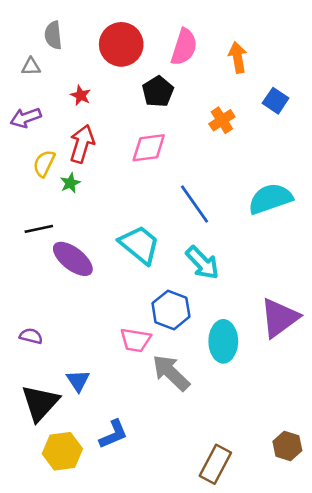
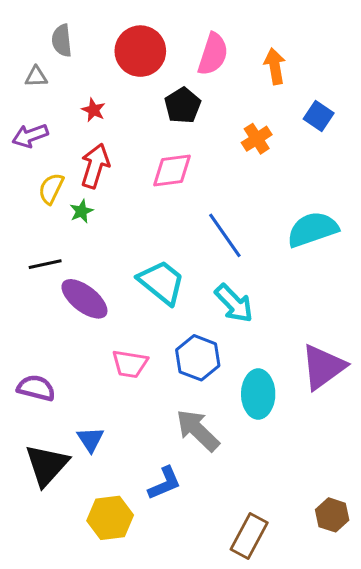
purple semicircle: (31, 336) -> (36, 388), size x1.4
pink trapezoid: (136, 340) -> (130, 364), moved
blue L-shape: (113, 434) -> (165, 483), moved
yellow hexagon: (62, 451) -> (110, 518), moved

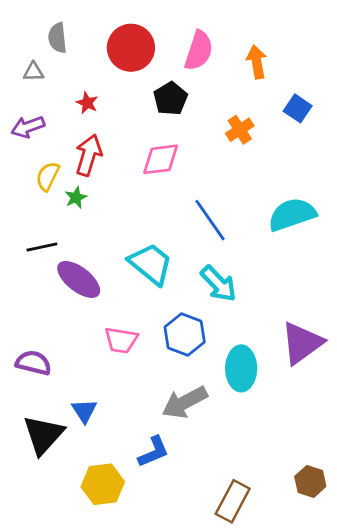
gray arrow: (198, 430) -> (185, 402), turned -72

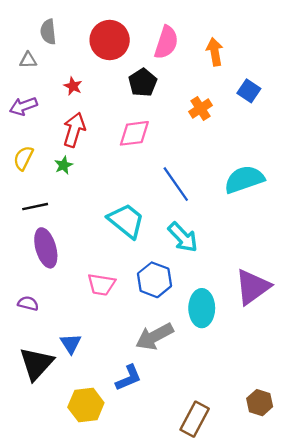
yellow semicircle: (48, 176) -> (23, 158), moved
purple ellipse: (79, 279) -> (46, 248), moved, turned 36
purple semicircle: (33, 363) -> (28, 303), size x0.7

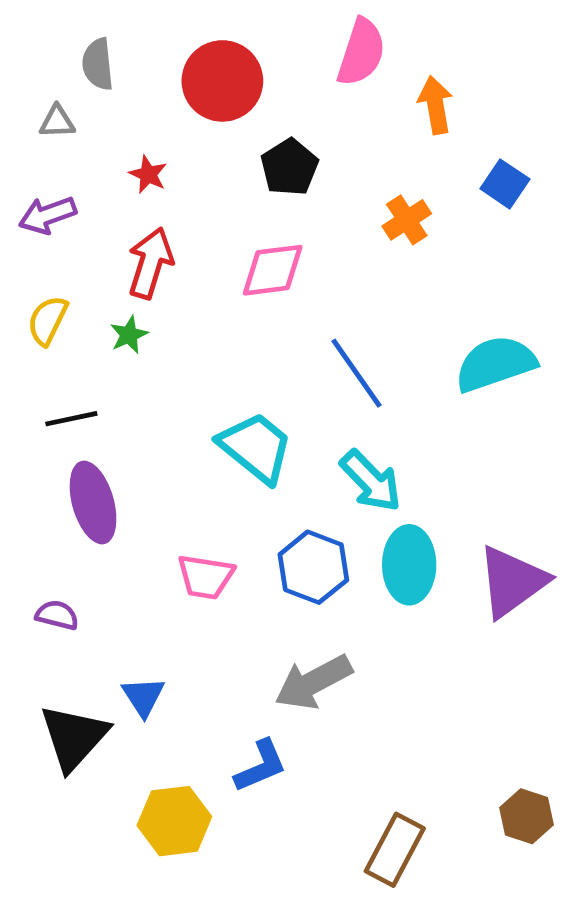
pink semicircle: (166, 42) -> (361, 52), moved
cyan ellipse: (202, 308) -> (409, 565), moved

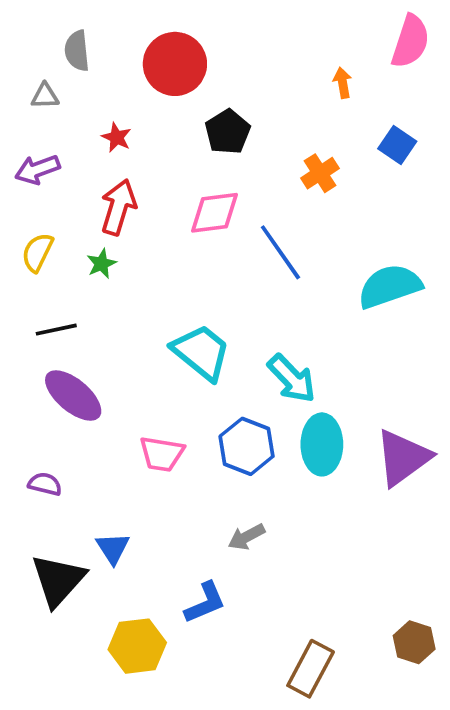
pink semicircle: (361, 52) -> (410, 41), moved
orange arrow: (435, 105) -> (343, 83), size x0.7
blue line: (356, 373) -> (280, 252), moved
purple ellipse: (93, 502) -> (73, 396), turned -34
gray arrow: (313, 682) -> (247, 537), size x0.6

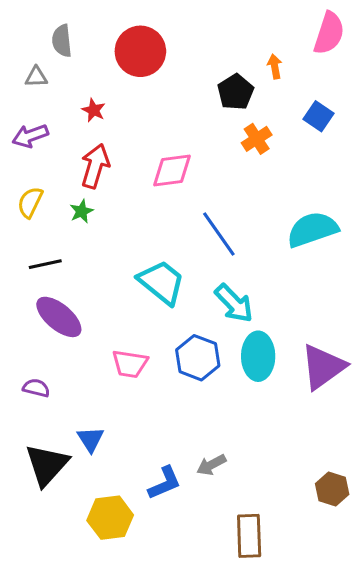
black pentagon: (228, 132) -> (235, 92), moved
blue line: (280, 252) -> (219, 234), moved
gray arrow: (247, 537) -> (211, 465), moved
brown hexagon: (414, 642) -> (332, 489), moved
brown rectangle: (311, 669) -> (249, 536), turned -30

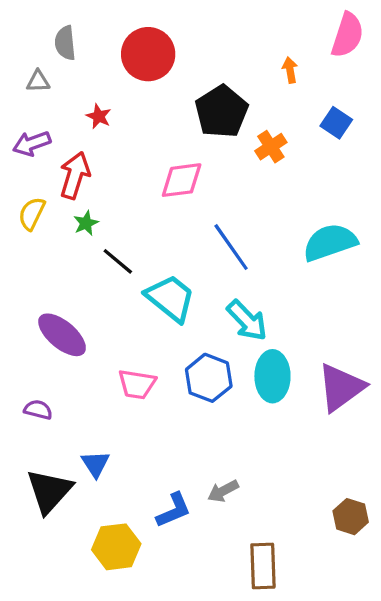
black pentagon: (235, 92) -> (221, 112), moved, size x1.4
red arrow: (95, 166) -> (75, 175), moved
black line: (45, 264) -> (118, 261), moved, turned 52

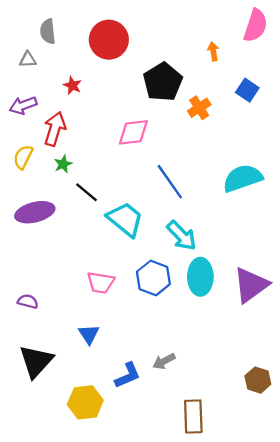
purple ellipse: (62, 335) -> (35, 212), moved, turned -54
blue triangle: (96, 464) -> (89, 334), moved

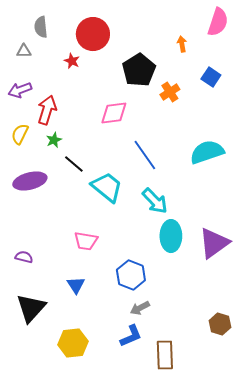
red star: (72, 85) -> (72, 61), moved
blue hexagon: (153, 278) -> (131, 275), moved
blue L-shape: (128, 375) -> (131, 336), moved

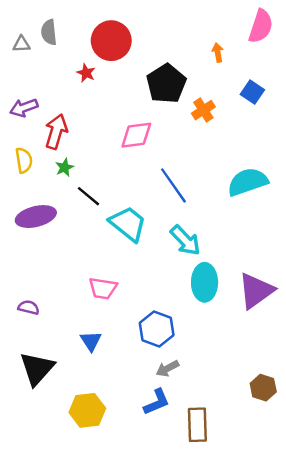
gray triangle: (24, 51) -> (21, 44), moved
yellow semicircle: (20, 134) -> (24, 160), turned 145

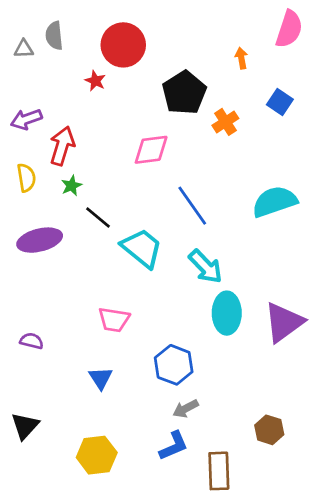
black triangle: (37, 368) -> (25, 426), moved, size x0.7
brown hexagon: (263, 388) -> (269, 430), moved

